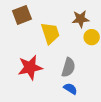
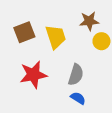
brown square: (22, 15) -> (24, 32), moved

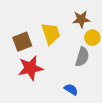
brown square: (24, 32) -> (22, 42), moved
gray semicircle: (76, 75) -> (82, 57), moved

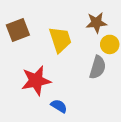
brown square: (22, 42) -> (18, 30), moved
blue semicircle: (71, 89) -> (59, 106), moved

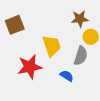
yellow trapezoid: (60, 40) -> (52, 46), moved
blue semicircle: (59, 106) -> (67, 76), moved

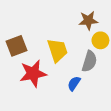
brown square: (15, 25) -> (17, 46), moved
blue semicircle: (67, 76) -> (74, 83), turned -88

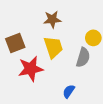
brown star: (88, 20) -> (52, 19), moved
blue semicircle: (74, 83) -> (69, 91), moved

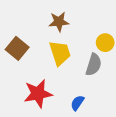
brown square: (15, 43) -> (17, 48), turned -30
red star: (31, 69) -> (38, 94), moved

